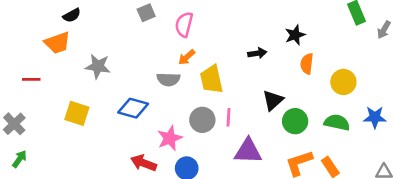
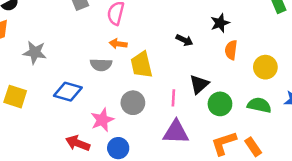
black arrow: (257, 53) -> (184, 40), turned 35
orange arrow: (187, 57) -> (118, 44), turned 49
pink line: (228, 117) -> (173, 98), moved

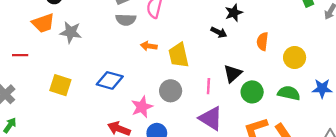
black star: (220, 23) -> (234, 13), moved
orange arrow: (118, 44) -> (149, 46), moved
gray star: (35, 52) -> (71, 32), moved
gray semicircle: (101, 65) -> (126, 20), moved
purple triangle: (176, 132) -> (211, 118), turned 30

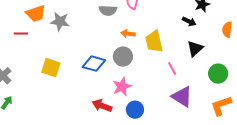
red line: (20, 55) -> (21, 34), moved
black triangle: (233, 74) -> (195, 49), moved
pink line: (208, 86) -> (172, 69), moved, turned -32
gray circle: (171, 91) -> (123, 57), moved

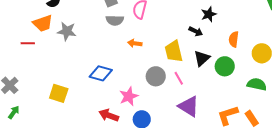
yellow trapezoid: (154, 42) -> (174, 51), moved
gray circle: (123, 57) -> (156, 76), moved
yellow square: (51, 68) -> (59, 93), moved
green circle: (218, 74) -> (225, 66), moved

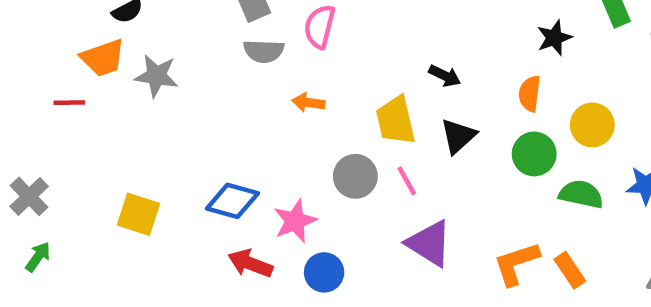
black star: (209, 14) -> (554, 38), moved
green circle: (225, 66) -> (534, 154), moved
blue diamond: (101, 73) -> (232, 201), moved

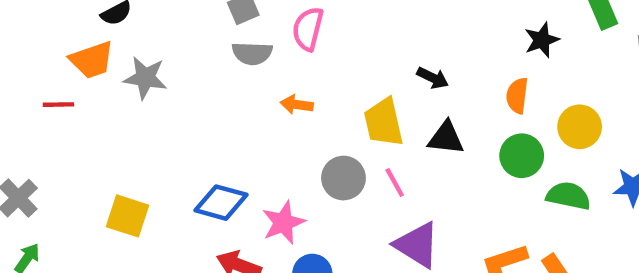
black triangle: (458, 136) -> (446, 138), turned 48

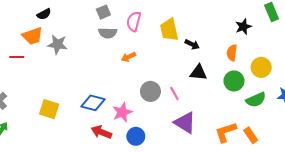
orange arrow: (297, 105) -> (129, 57), turned -32
yellow trapezoid: (384, 122) -> (169, 30), moved
green semicircle: (568, 196) -> (256, 100), turned 144

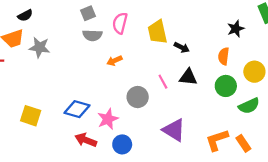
pink line: (174, 93) -> (163, 82), moved

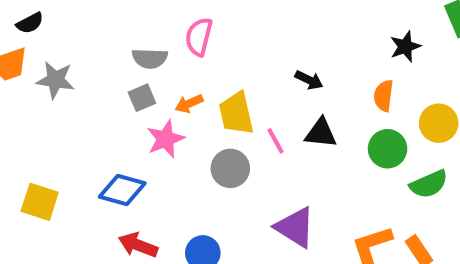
gray square: (88, 13) -> (142, 98), moved
yellow trapezoid: (157, 32) -> (236, 113), moved
pink star: (108, 119) -> (165, 139), moved

